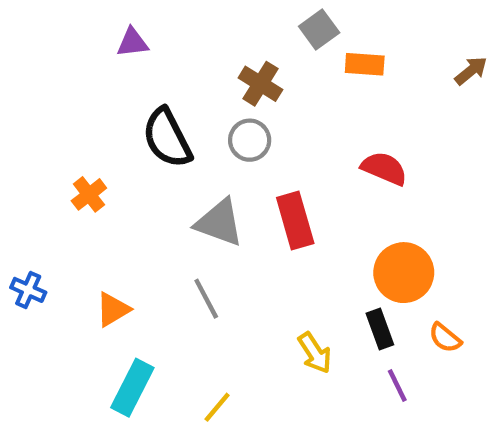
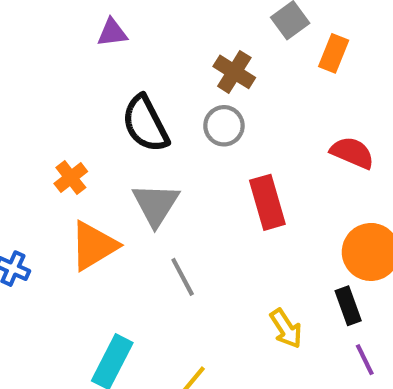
orange rectangle: (365, 64) -> (334, 53), turned -72
gray triangle: (219, 223) -> (156, 204), moved, turned 42
orange triangle: (113, 309) -> (94, 246), moved, size x1.5

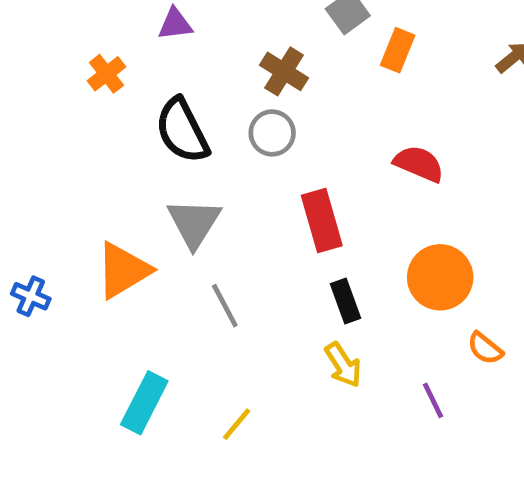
purple triangle: (112, 33) -> (175, 24), moved
orange cross: (71, 177) -> (106, 74), moved
black rectangle: (348, 306) -> (345, 301), moved

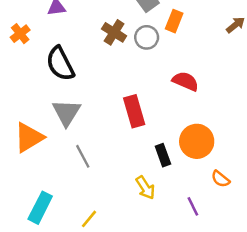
gray circle: (272, 133) -> (147, 37), moved
black rectangle: (345, 301) -> (163, 155), moved

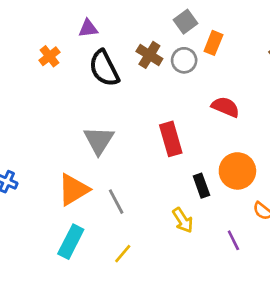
black semicircle: (60, 64) -> (104, 68), moved
orange triangle: (29, 138) -> (73, 190), moved
gray line: (83, 156) -> (116, 202), moved

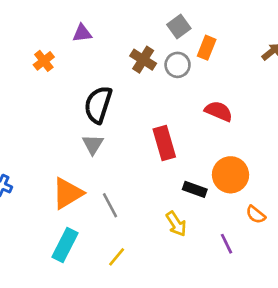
black semicircle: (104, 68) -> (98, 105), moved, turned 45
gray triangle: (99, 140) -> (93, 144), size x0.7
black rectangle: (201, 186) -> (195, 189), turned -50

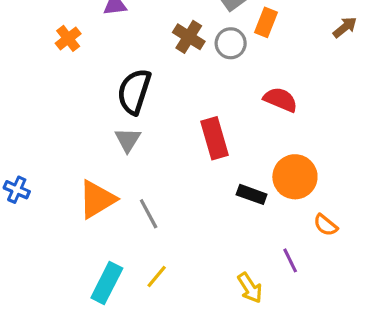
yellow arrow: (176, 224) -> (250, 288), moved
cyan rectangle: (65, 245) -> (107, 283), moved

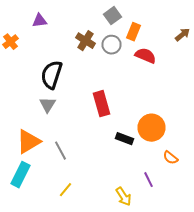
red semicircle: (280, 100) -> (146, 56), moved
cyan rectangle: (107, 283) -> (20, 175), moved

